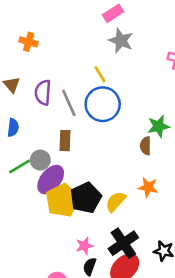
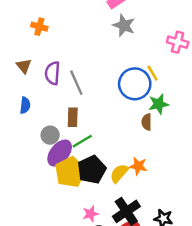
yellow line: (100, 74) -> (153, 73), moved
blue circle: (103, 104) -> (135, 84), moved
green line: (20, 167) -> (82, 141), moved
orange star: (148, 187) -> (138, 166), moved

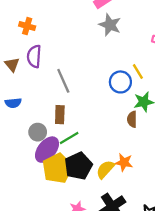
purple semicircle: (52, 73) -> (34, 56), moved
blue circle: (135, 84) -> (120, 82), size x0.7
blue semicircle: (25, 105) -> (13, 103), turned 77

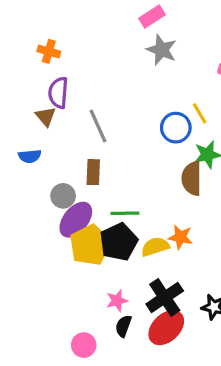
brown triangle: (12, 64) -> (46, 116), moved
brown semicircle: (132, 119) -> (192, 178), size x1.5
green line: (69, 138) -> (125, 213), moved, turned 30
yellow semicircle: (105, 169) -> (155, 247), turned 30

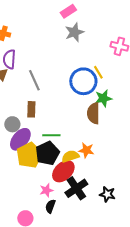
gray star: (161, 50) -> (74, 32), turned 30
blue circle: (176, 128) -> (83, 81), size x1.4
red ellipse: (166, 328) -> (63, 171), moved

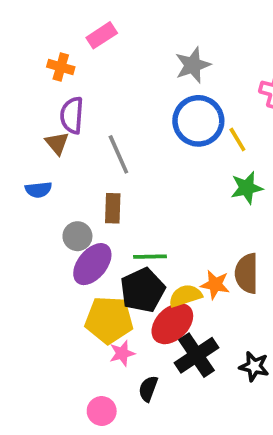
pink rectangle: (68, 11) -> (102, 35), moved
blue circle: (83, 81) -> (198, 121), moved
brown semicircle: (93, 113) -> (247, 273), moved
yellow pentagon: (29, 155) -> (109, 320), moved, turned 30
pink star: (46, 190) -> (122, 353), moved

